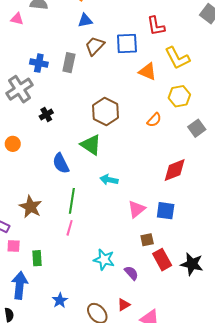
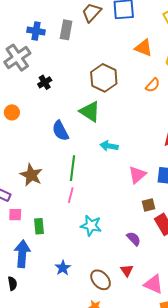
orange triangle: (148, 72) -> (144, 48), moved
cyan star: (104, 260) -> (91, 226), moved
red triangle: (124, 305) -> (127, 271), turned -32

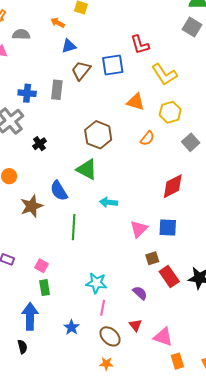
brown star: (31, 175) -> (32, 206), moved, turned 30
pink line: (71, 195) -> (103, 308), moved
pink square: (15, 215) -> (41, 266), moved, turned 32

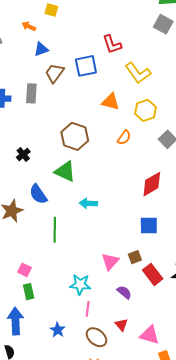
black cross: (40, 144) -> (23, 154), moved
pink triangle: (139, 229) -> (110, 261), moved

